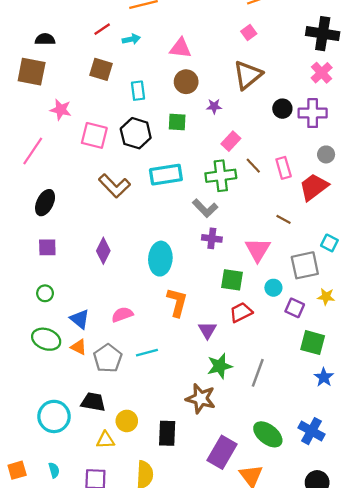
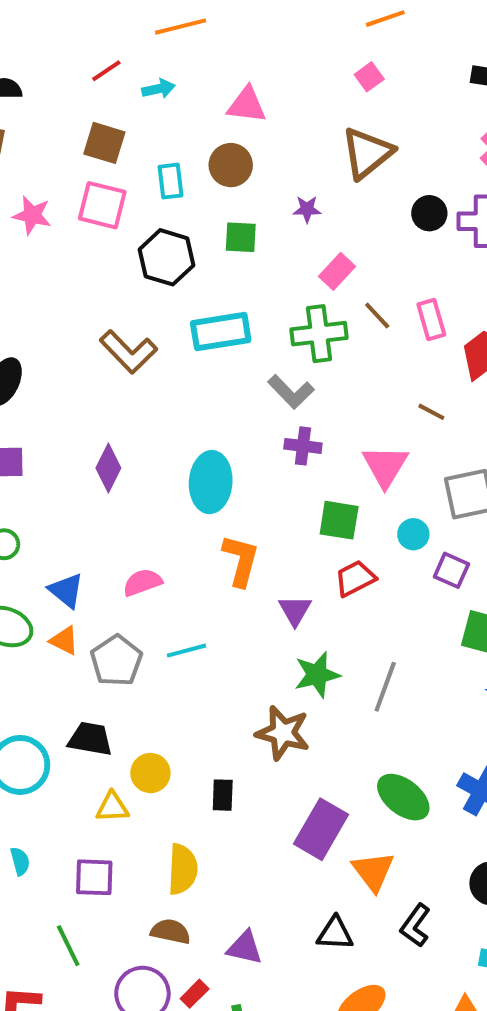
brown circle: (186, 82) -> (231, 165), moved
pink square: (94, 135) -> (102, 205), moved
black rectangle: (167, 433) -> (223, 795), size x0.7

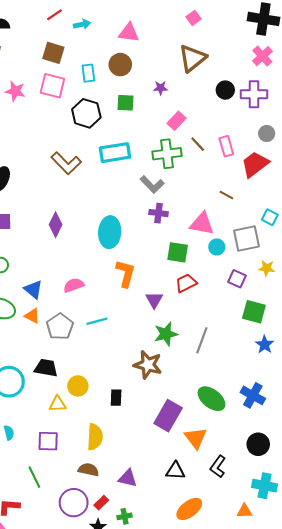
pink triangle: (385, 466) -> (202, 224), turned -50
cyan circle: (413, 534) -> (217, 247), moved

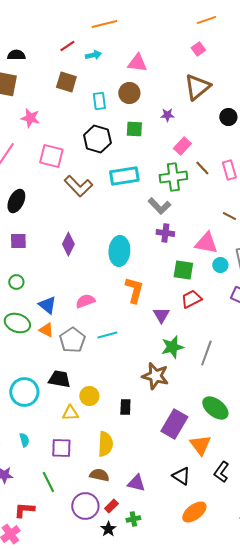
pink square: (52, 86) -> (51, 156), moved
black triangle: (175, 471) -> (181, 476), turned 30

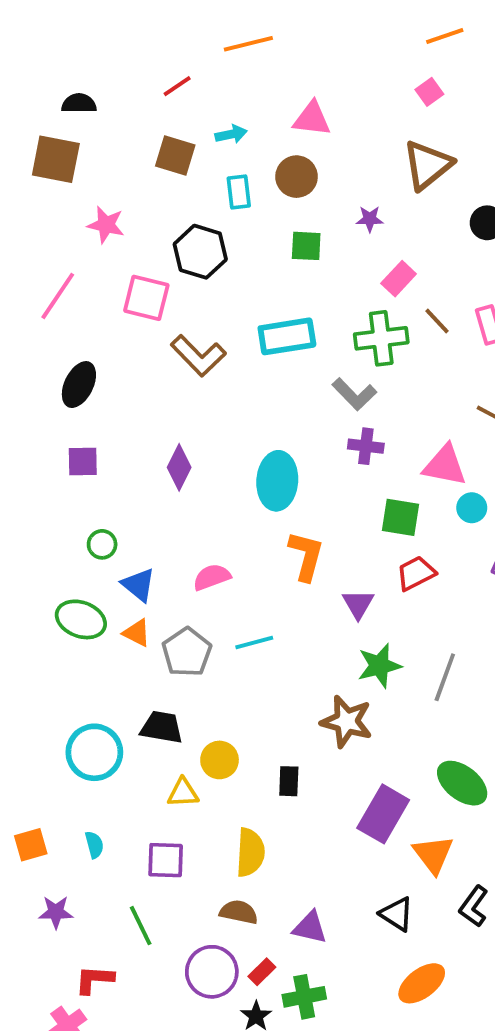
cyan arrow: (93, 55) -> (231, 134), moved
black hexagon: (97, 139) -> (200, 252), moved
green circle: (16, 282) -> (102, 544), moved
green cross: (133, 519) -> (304, 997), size x1.5

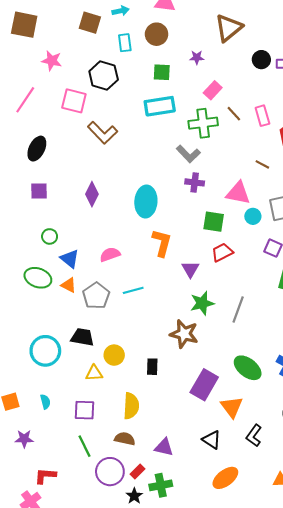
cyan rectangle: (287, 336) -> (160, 106), moved
green line: (141, 926) -> (85, 446), moved

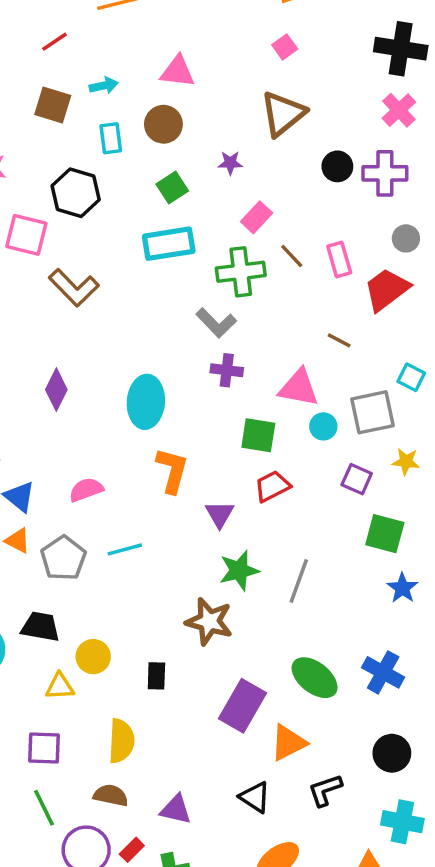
green square: (162, 72) -> (172, 187), turned -36
orange triangle: (232, 407) -> (288, 743), turned 40
black L-shape: (254, 436) -> (325, 790), turned 35

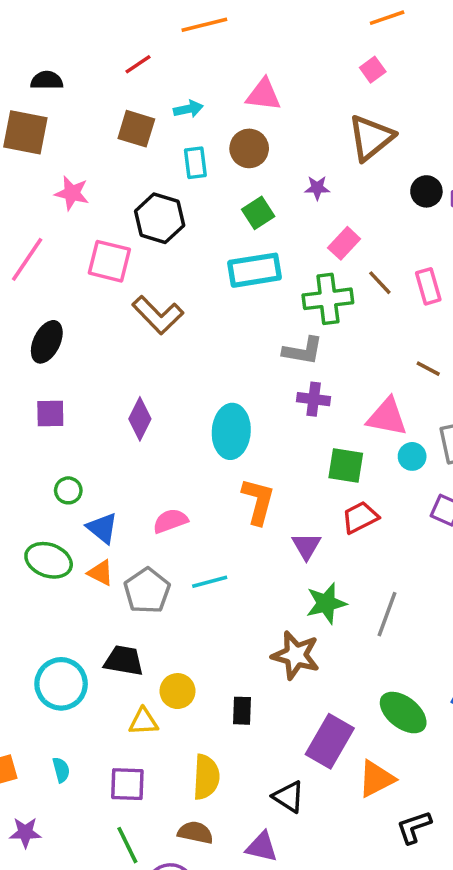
gray L-shape: (216, 323) -> (303, 351), turned -36
black triangle: (255, 797) -> (289, 797), moved

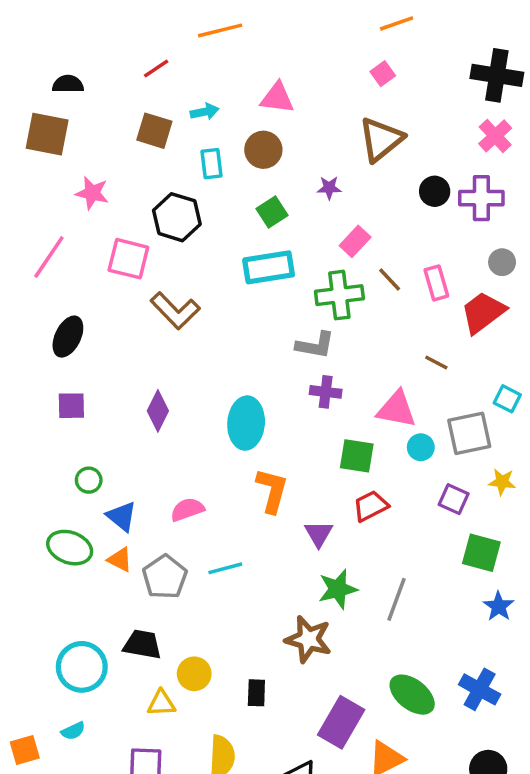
cyan semicircle: (61, 770) -> (73, 731), moved, turned 80

